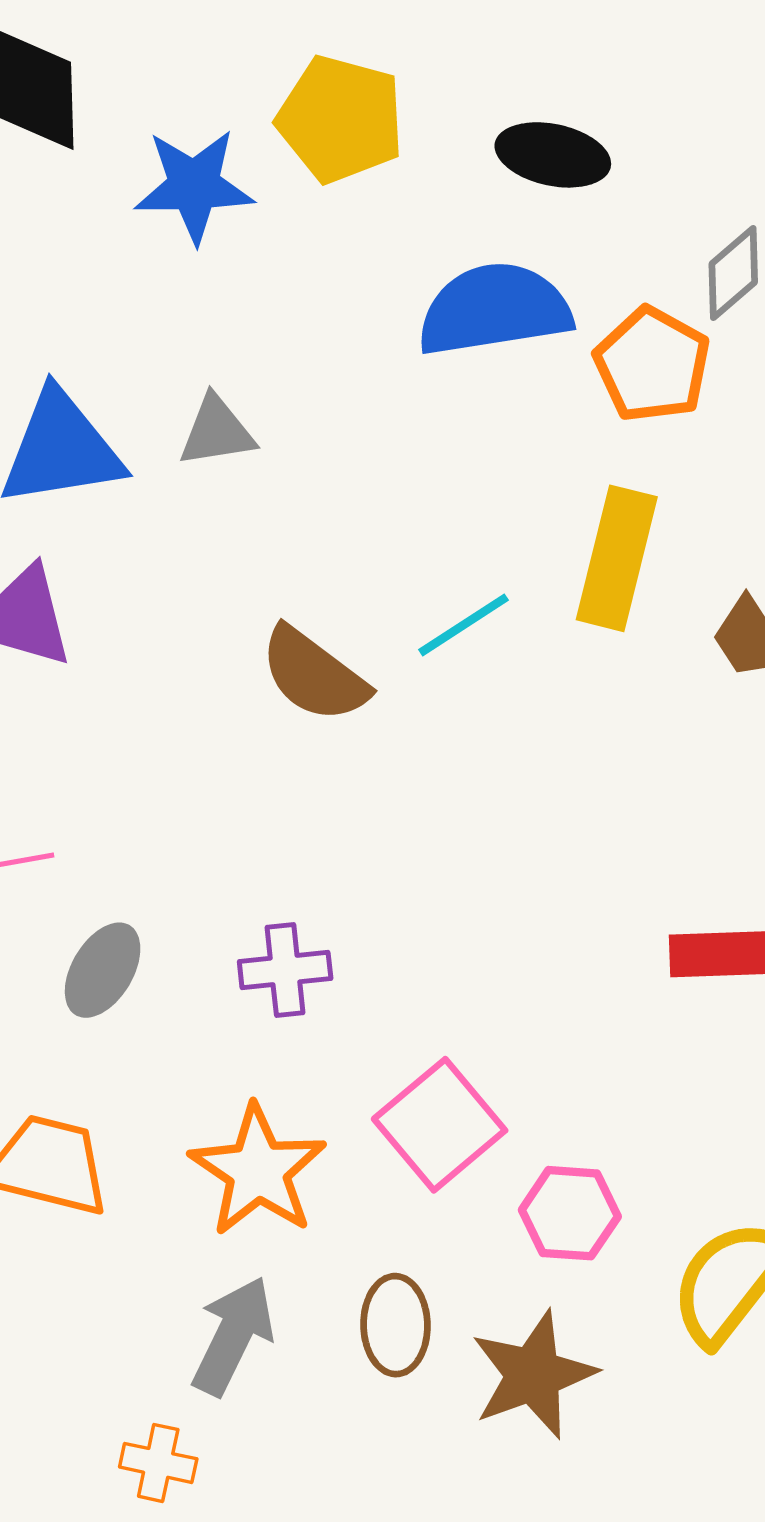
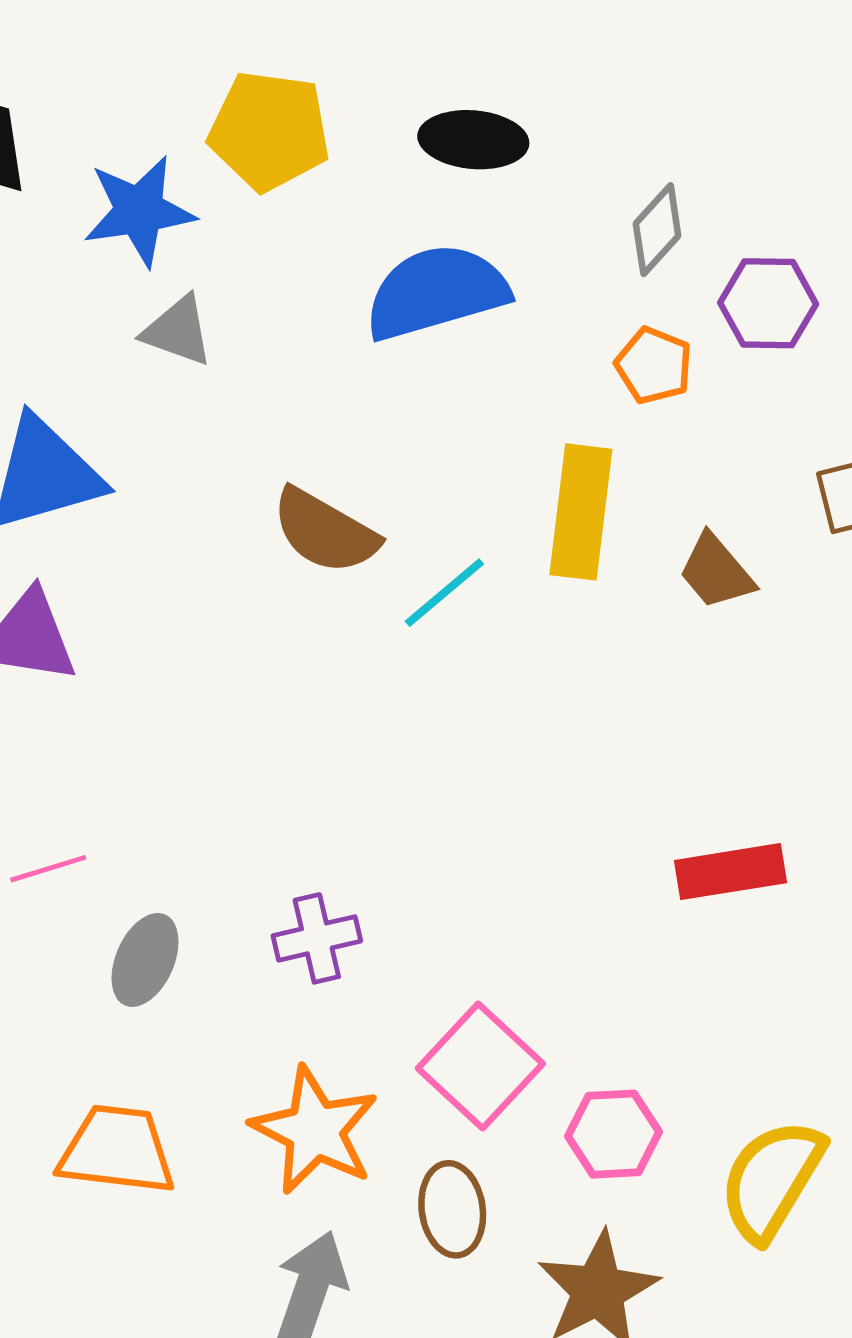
orange pentagon: (652, 365) -> (654, 365), moved, size x0.7
gray triangle: (217, 431) -> (178, 331), moved, turned 36
brown semicircle: (314, 675) -> (325, 531), moved
brown ellipse: (396, 1325) -> (452, 1209), moved

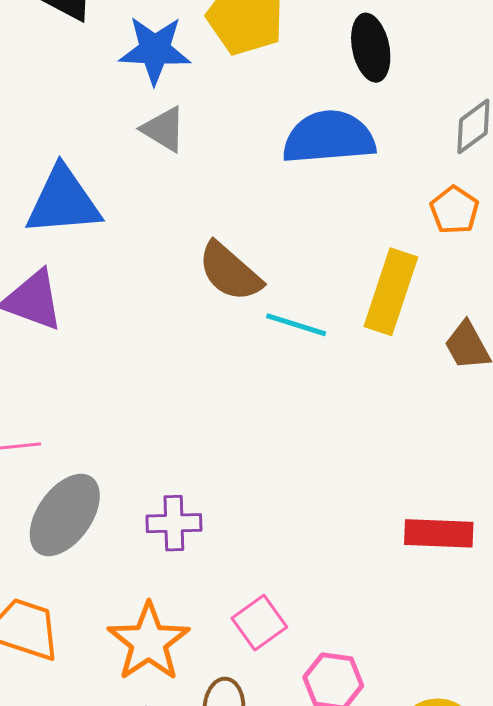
black ellipse: (473, 140) -> (371, 48), turned 62
cyan line: (444, 593) -> (296, 325), turned 46
gray ellipse: (145, 960) -> (65, 515), size x1.5
pink square: (480, 1066) -> (259, 623), size x0.7

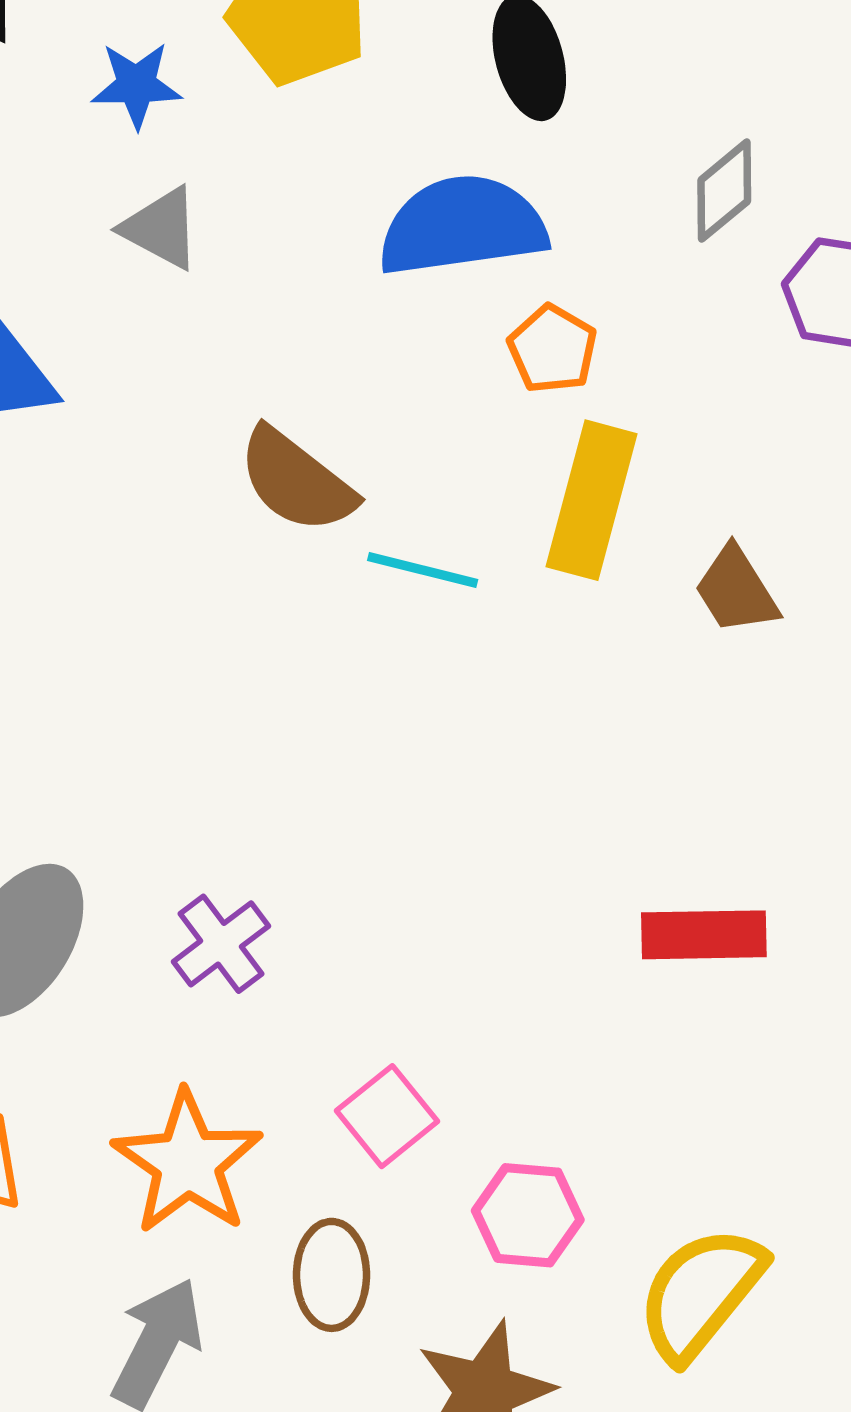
blue star: (155, 50) -> (136, 85), size x0.7
orange pentagon: (454, 210) -> (552, 349), moved
purple cross: (174, 523) -> (221, 944), turned -32

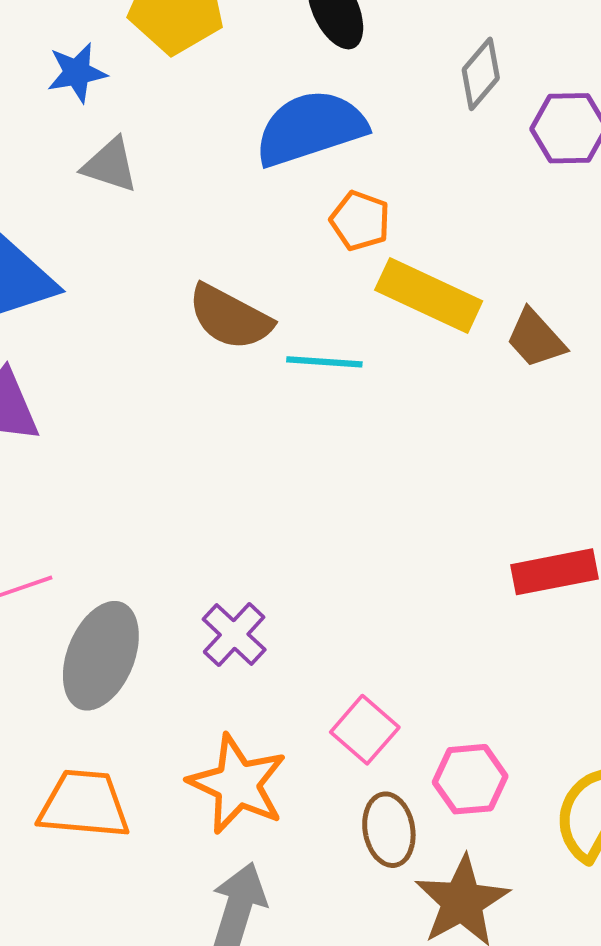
orange pentagon: (552, 349) -> (360, 221), moved
yellow rectangle: (592, 500) -> (429, 296), turned -70
brown ellipse: (332, 1275) -> (389, 830), moved

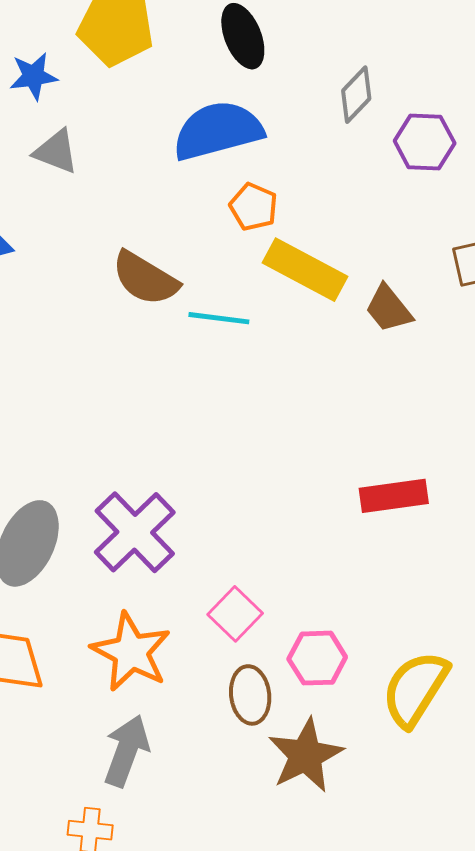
purple cross: (234, 634) -> (135, 532), size x1.6

